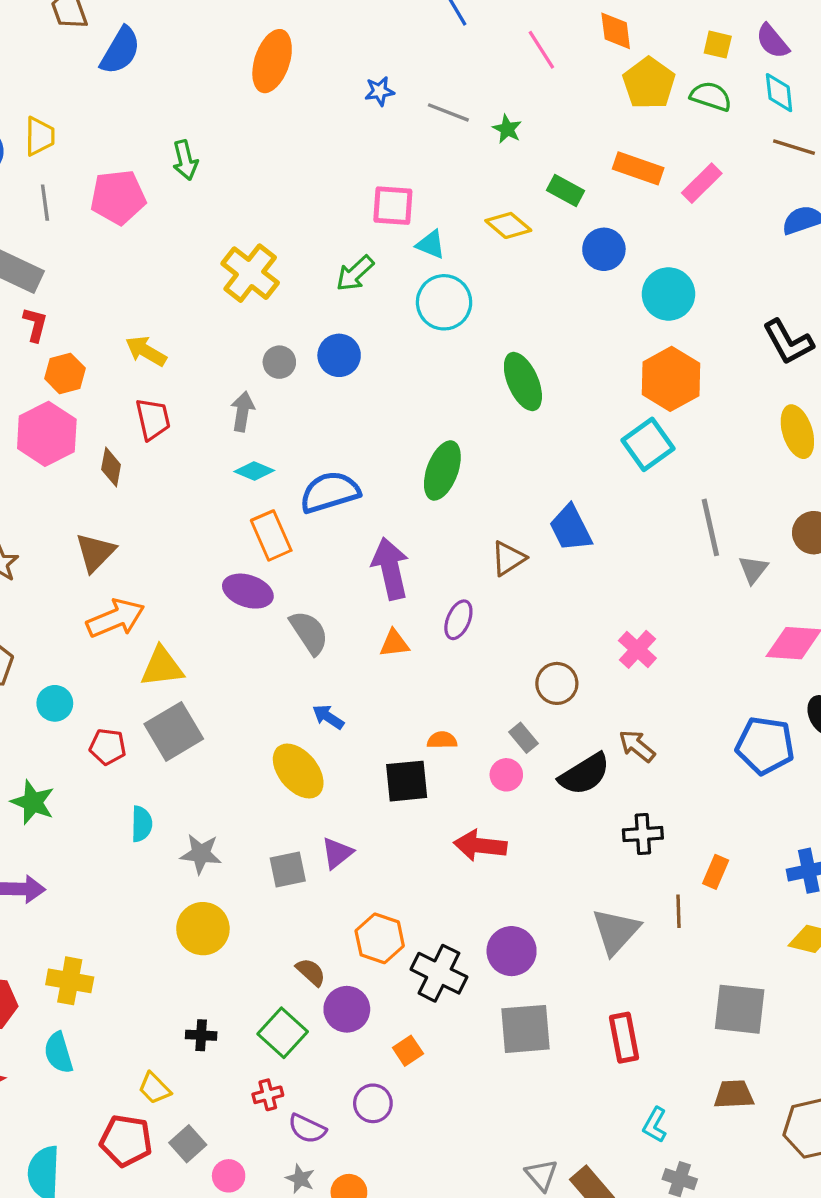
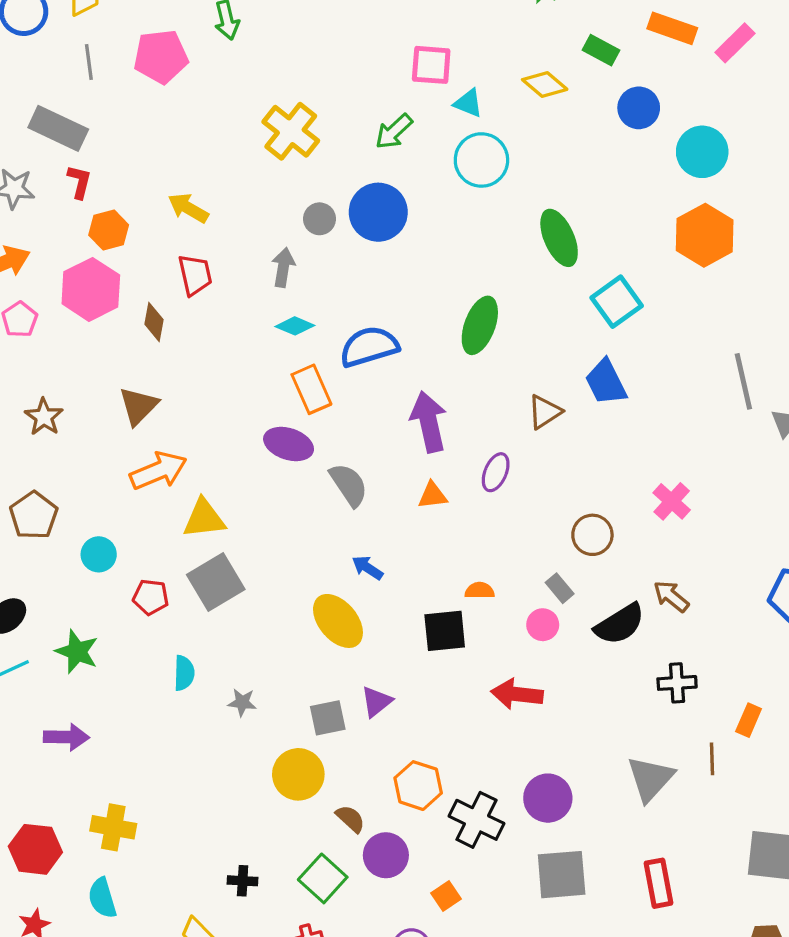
blue circle: (339, 355) -> (378, 212), size x1.4
cyan square: (648, 444) -> (617, 302), moved
gray star: (201, 854) -> (242, 702), size x0.7
yellow circle: (203, 929) -> (298, 774), moved

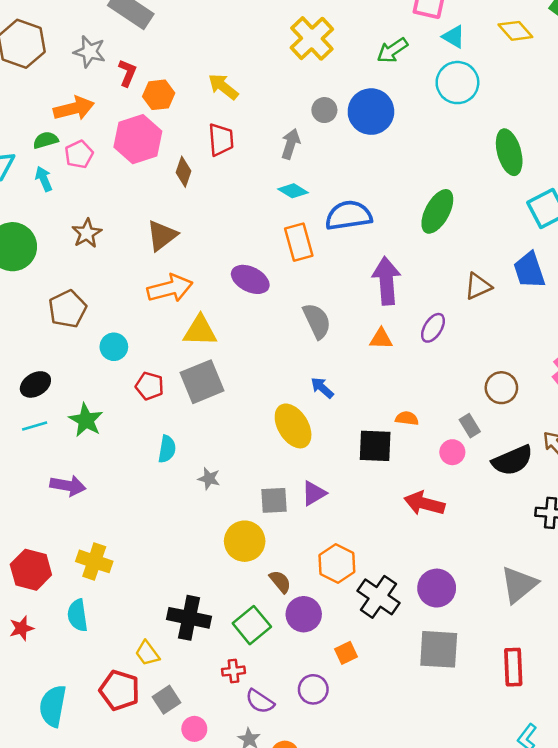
red L-shape: (79, 182) -> (127, 73), moved
purple ellipse: (289, 444) -> (250, 279), moved
black cross: (243, 881) -> (189, 618), size x1.8

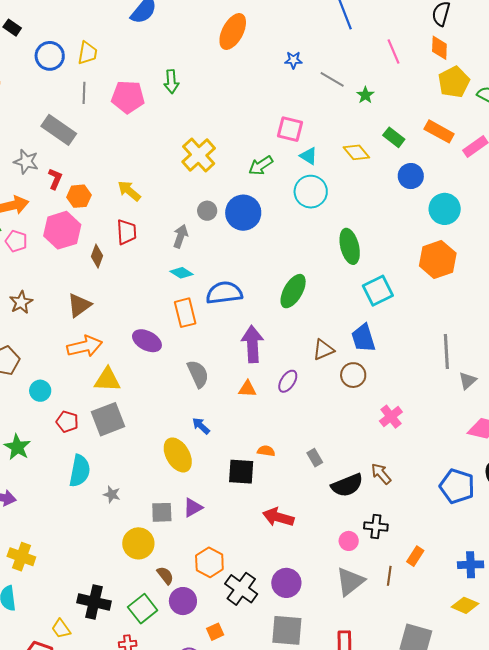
pink pentagon: (79, 154) -> (16, 241), turned -30
brown circle: (501, 388) -> (353, 375), moved
cyan semicircle: (167, 449) -> (80, 471), size x1.5
pink circle: (452, 452) -> (349, 541), moved

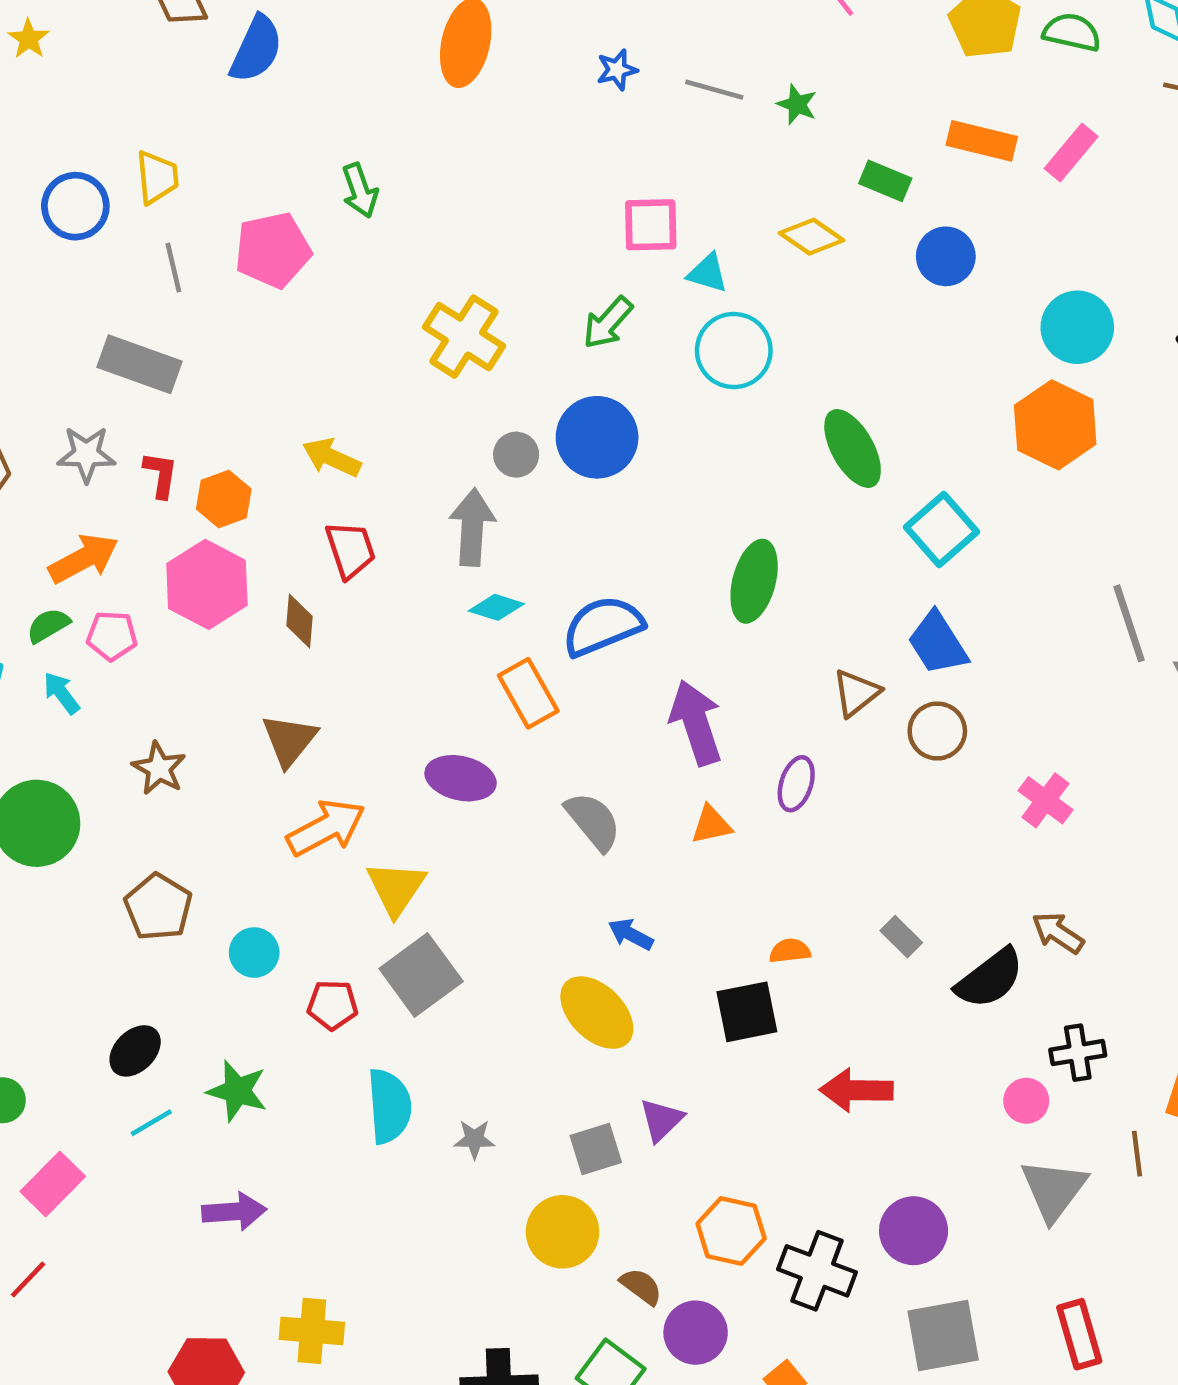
cyan circle: (445, 209) -> (1077, 327), moved
gray arrow: (180, 236) -> (472, 527), size x1.4
yellow triangle: (107, 380) -> (396, 888), turned -44

